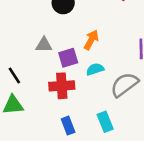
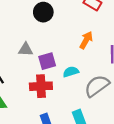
orange arrow: (91, 40) -> (86, 40), moved

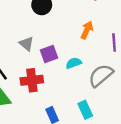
gray triangle: (26, 49) -> (26, 44), turned 42
red cross: (41, 86) -> (32, 80), moved

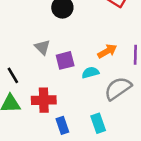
orange arrow: (87, 30) -> (107, 51), moved, turned 30
red cross: (32, 80) -> (44, 100), moved

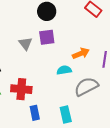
purple square: (65, 60) -> (47, 37), moved

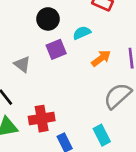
gray triangle: (25, 43) -> (22, 64), moved
cyan semicircle: (64, 70) -> (82, 33), moved

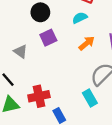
cyan semicircle: (82, 33) -> (80, 18), moved
cyan rectangle: (102, 135) -> (90, 98), moved

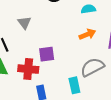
purple square: (48, 38) -> (47, 54), moved

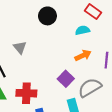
purple square: (47, 54) -> (66, 79), moved, turned -35

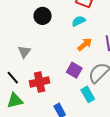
gray triangle: (20, 47) -> (24, 52), turned 32
red cross: (26, 93) -> (40, 82), moved

